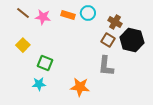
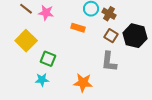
orange rectangle: (68, 15) -> (78, 28), moved
brown cross: (115, 22) -> (109, 14), moved
yellow square: (23, 45) -> (26, 41), size x1.5

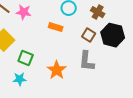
brown cross: (109, 14) -> (98, 12), moved
orange star: (83, 83) -> (57, 70), moved, turned 30

